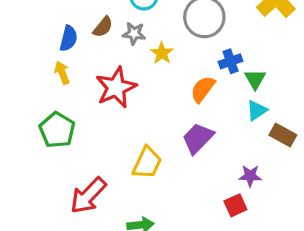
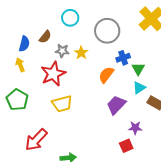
gray star: (134, 33) -> (62, 51), moved
purple trapezoid: (198, 138) -> (116, 105), moved
yellow trapezoid: (147, 163) -> (62, 104), moved, turned 50

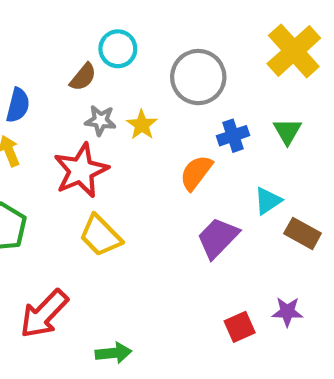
brown semicircle: (45, 37) -> (83, 77), moved
green triangle: (138, 69) -> (287, 131), moved
yellow trapezoid: (62, 104) -> (100, 236), turned 60
purple star: (135, 128) -> (287, 312), moved

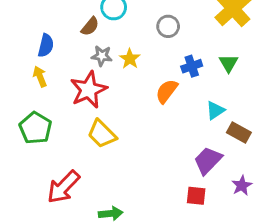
gray circle: (198, 77) -> (168, 26), size x0.6
purple trapezoid: (218, 238) -> (208, 160), moved
purple star: (287, 312) -> (242, 185), moved, turned -30
red square: (240, 327) -> (196, 196), turned 30

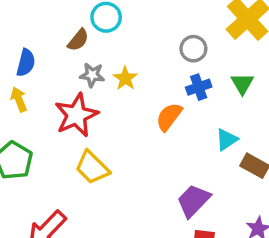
gray circle: (168, 26) -> (193, 49), moved
purple trapezoid: (208, 160) -> (193, 201), moved

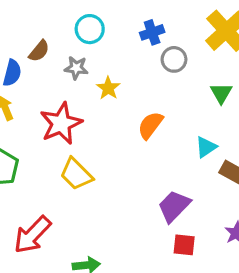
brown semicircle: (78, 40) -> (39, 51), moved
gray star: (92, 75) -> (76, 68), moved
blue cross: (199, 87) -> (152, 32), moved

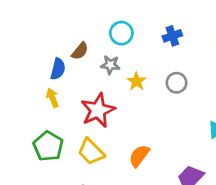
gray circle: (174, 59) -> (177, 83), moved
orange semicircle: (150, 125) -> (139, 156), moved
yellow trapezoid: (76, 174) -> (91, 152), moved

